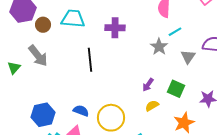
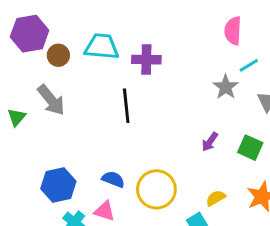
purple cross: (115, 28) -> (146, 60), moved
yellow semicircle: (152, 106) -> (216, 198), moved

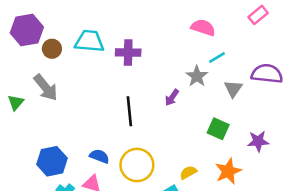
pink semicircle: (233, 31) -> (203, 27), turned 105
black line: (126, 106) -> (129, 111), moved
purple arrow: (210, 142) -> (172, 97), moved

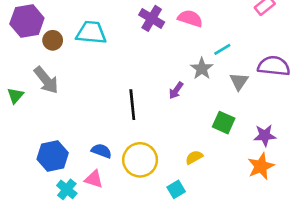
pink semicircle: (203, 27) -> (190, 18), moved
purple cross: (128, 52) -> (152, 18), moved, turned 30
orange star: (228, 171) -> (261, 166), moved
yellow semicircle: (188, 172) -> (194, 157), moved

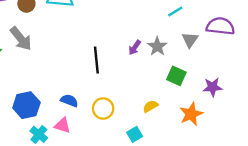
gray star: (202, 69) -> (157, 46), moved
yellow circle: (140, 160) -> (103, 108), size x0.7
orange star: (261, 166) -> (191, 114), moved

